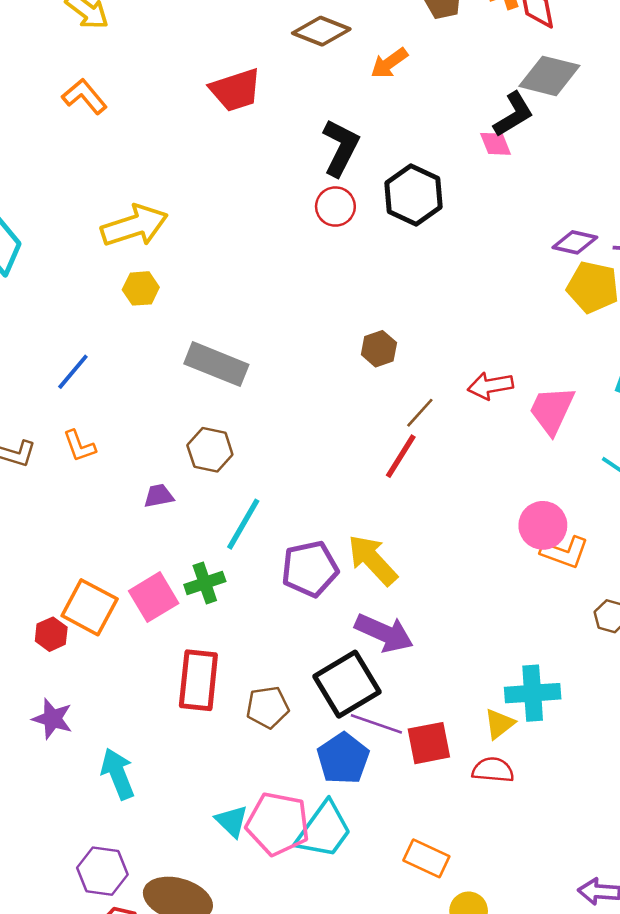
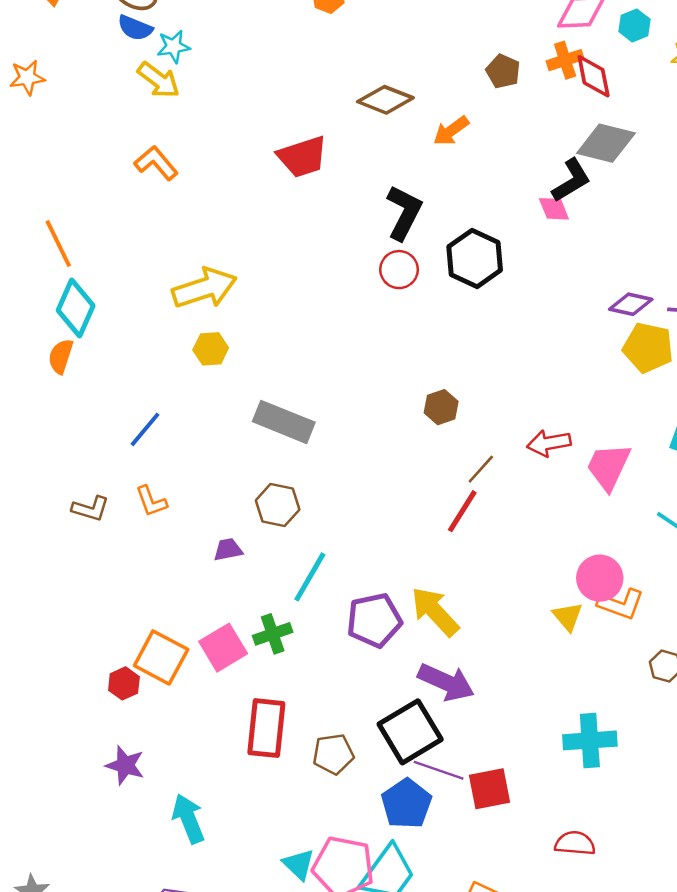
yellow triangle: (499, 724) -> (568, 617), moved, turned -32
red semicircle: (493, 770) -> (575, 843), moved

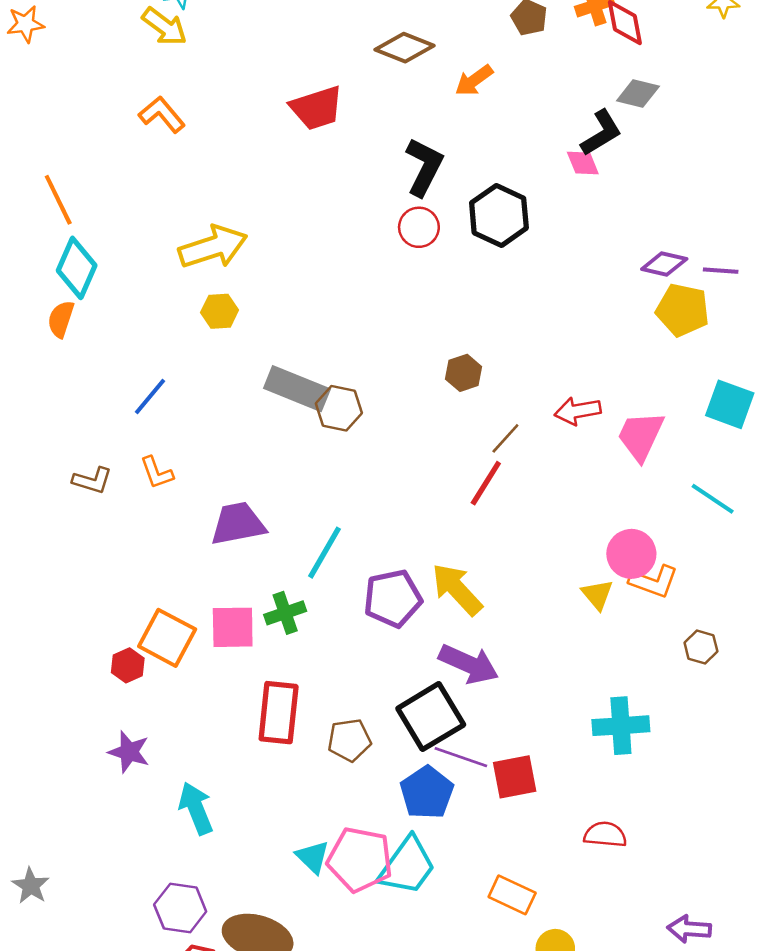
gray diamond: (606, 143) -> (638, 93), size x0.7
brown hexagon: (278, 505) -> (339, 408), moved
purple trapezoid: (228, 550) -> (238, 524), size x1.8
pink square: (223, 648) -> (233, 627), turned 30

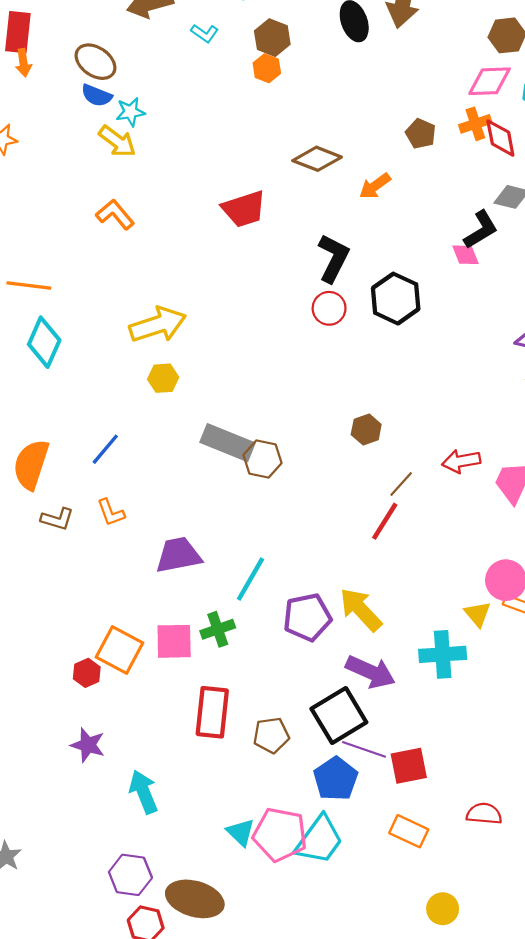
orange line: (58, 200) -> (29, 285), turned -57
orange semicircle: (61, 319) -> (31, 464), moved, size x1.6
cyan cross: (621, 726) -> (443, 654), moved
orange rectangle: (512, 895) -> (409, 831), moved

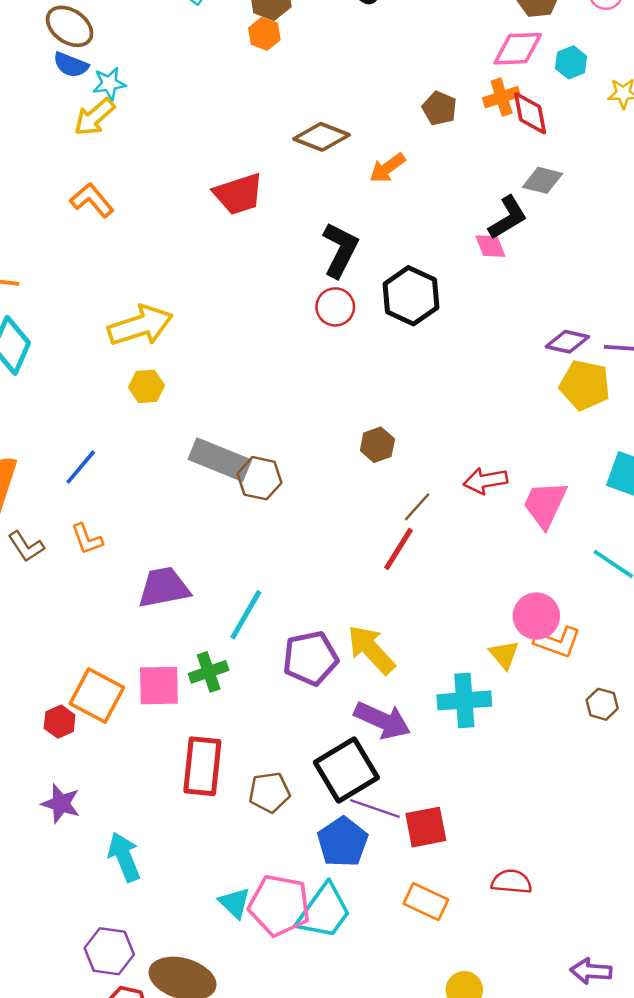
yellow arrow: (117, 141) -> (94, 117), turned 102
brown L-shape: (57, 519) -> (26, 547), turned 40

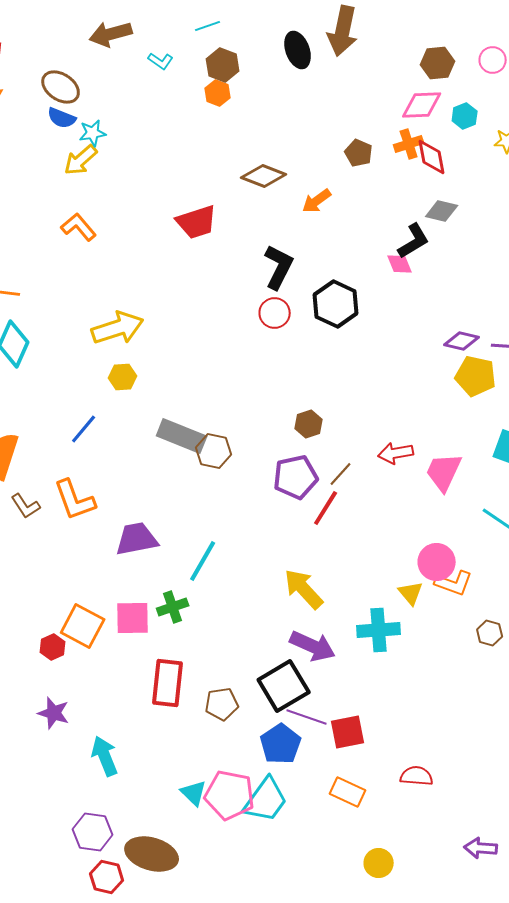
blue line: (81, 467) -> (84, 429), moved
orange L-shape: (87, 539) -> (75, 500), size x1.6
purple pentagon: (310, 658) -> (296, 477), moved

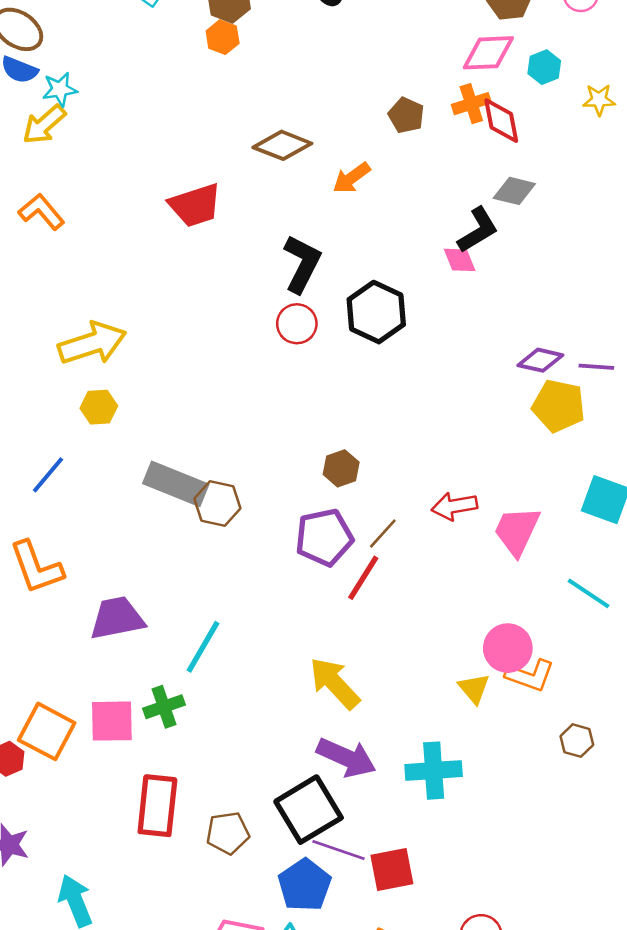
cyan cross: (379, 630) -> (434, 771), moved

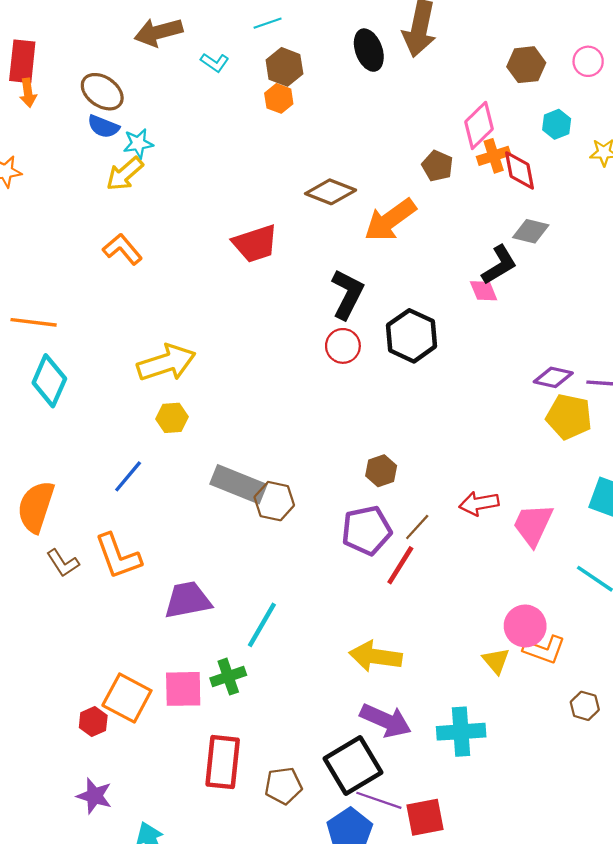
pink diamond: (488, 53) -> (479, 125), moved, turned -42
orange arrow: (352, 178) -> (390, 220), size x1.6
yellow arrow: (335, 683) -> (376, 656), turned -39

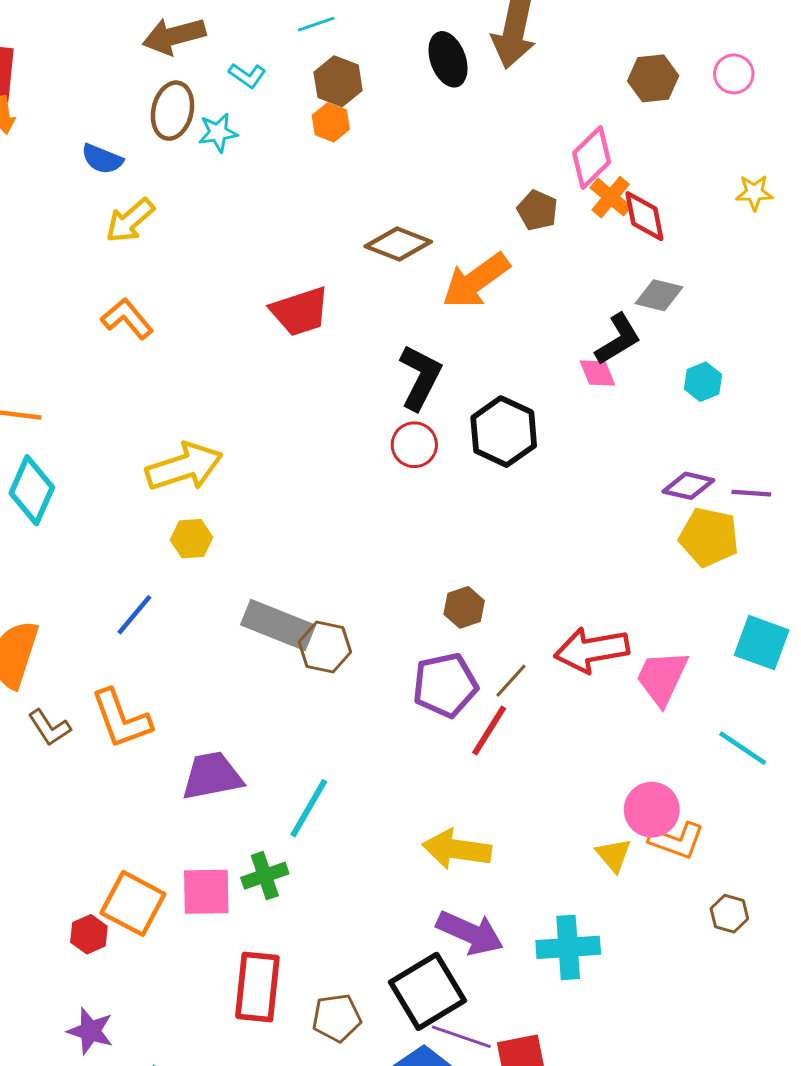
brown ellipse: (102, 92) -> (172, 111), moved, turned 69
cyan hexagon: (557, 124) -> (703, 382), moved
cyan star: (138, 143) -> (218, 133), moved
orange cross: (494, 156) -> (611, 197), turned -32
red arrow: (479, 503) -> (592, 650), size x1.4

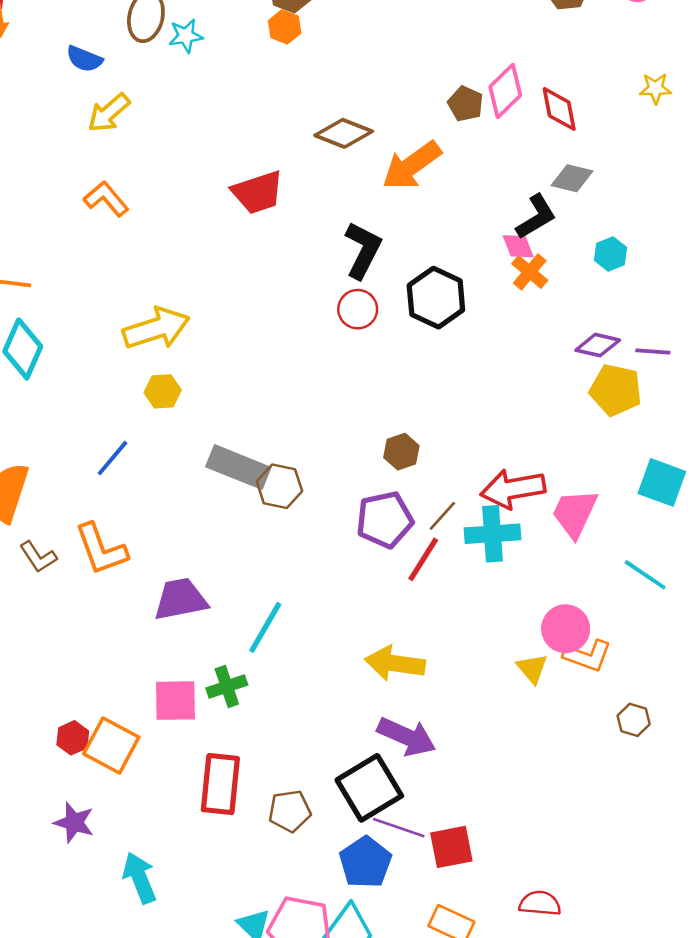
pink diamond: (592, 158) -> (505, 91), moved
orange cross: (611, 197) -> (530, 272), moved
orange square: (133, 903) -> (111, 746), moved
cyan cross: (568, 947) -> (492, 534), moved

